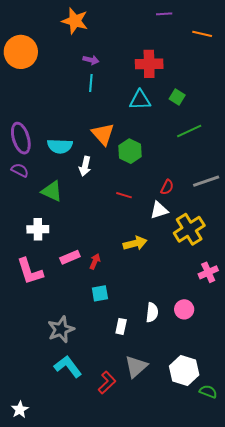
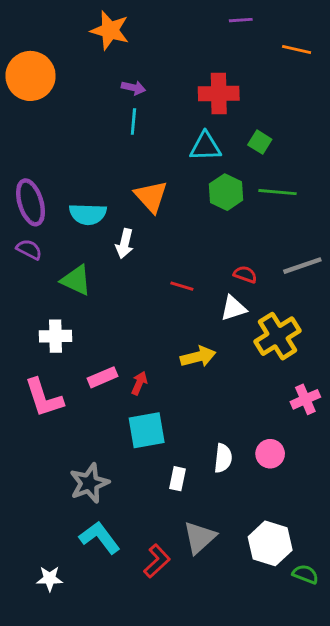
green line: (189, 131) -> (277, 192), turned 30
green hexagon: (130, 151) -> (226, 192), moved
red semicircle: (167, 187) -> (245, 274), turned -98
cyan square: (100, 293) -> (147, 430), size x1.5
white star: (20, 410) -> (50, 579), moved, turned 30

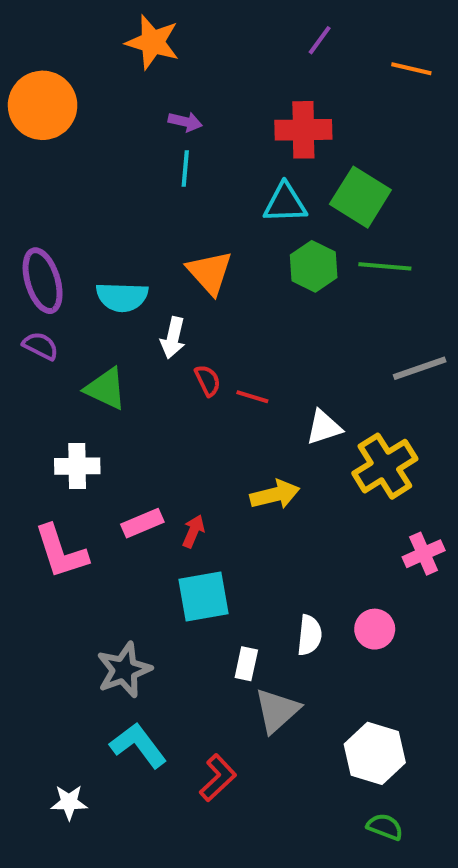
purple line: (241, 20) -> (320, 40), moved, turned -50
green square: (260, 142) -> (360, 197), size x1.8
red semicircle: (245, 274) -> (208, 380), moved, turned 45
gray triangle: (200, 537) -> (277, 711), moved
green semicircle: (305, 574) -> (385, 827), moved

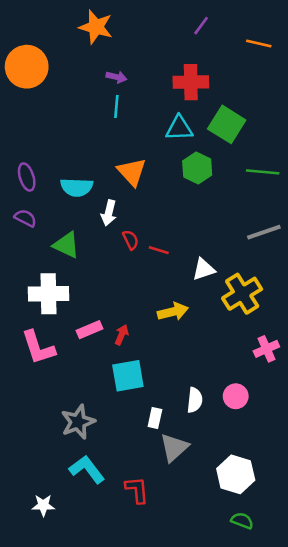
green line: (385, 266) -> (263, 172), moved
purple ellipse: (43, 281) -> (27, 177), size x0.7
white cross: (77, 466) -> (48, 294), size x1.4
red L-shape: (218, 778) -> (137, 490), turned -52

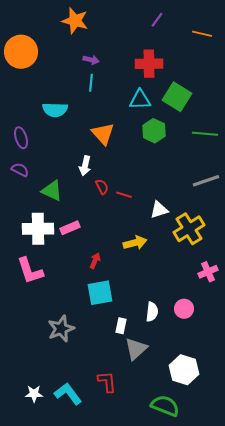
cyan semicircle: (77, 187) -> (55, 110), moved
pink rectangle: (89, 330) -> (70, 228), moved
cyan L-shape: (87, 469) -> (68, 394), moved
green semicircle: (242, 521) -> (165, 406), moved, size x1.6

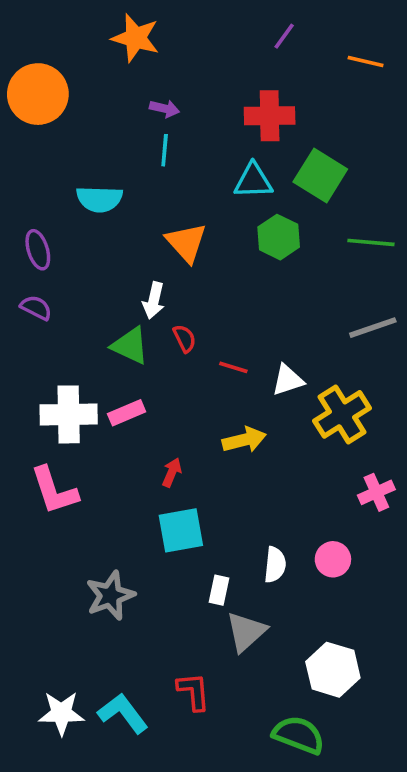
green triangle: (52, 191) -> (130, 346), moved
red line: (124, 195) -> (233, 367), moved
white star: (34, 394) -> (61, 713), size x1.4

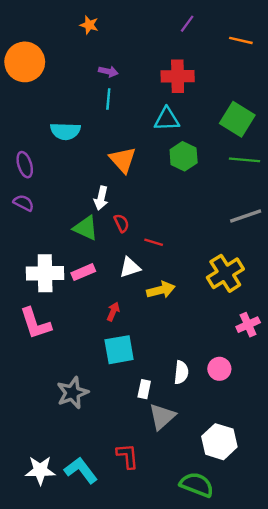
orange star: (136, 38) -> (89, 25), size x0.6
green square: (320, 176) -> (237, 119), moved
white triangle: (288, 380) -> (130, 267), moved

